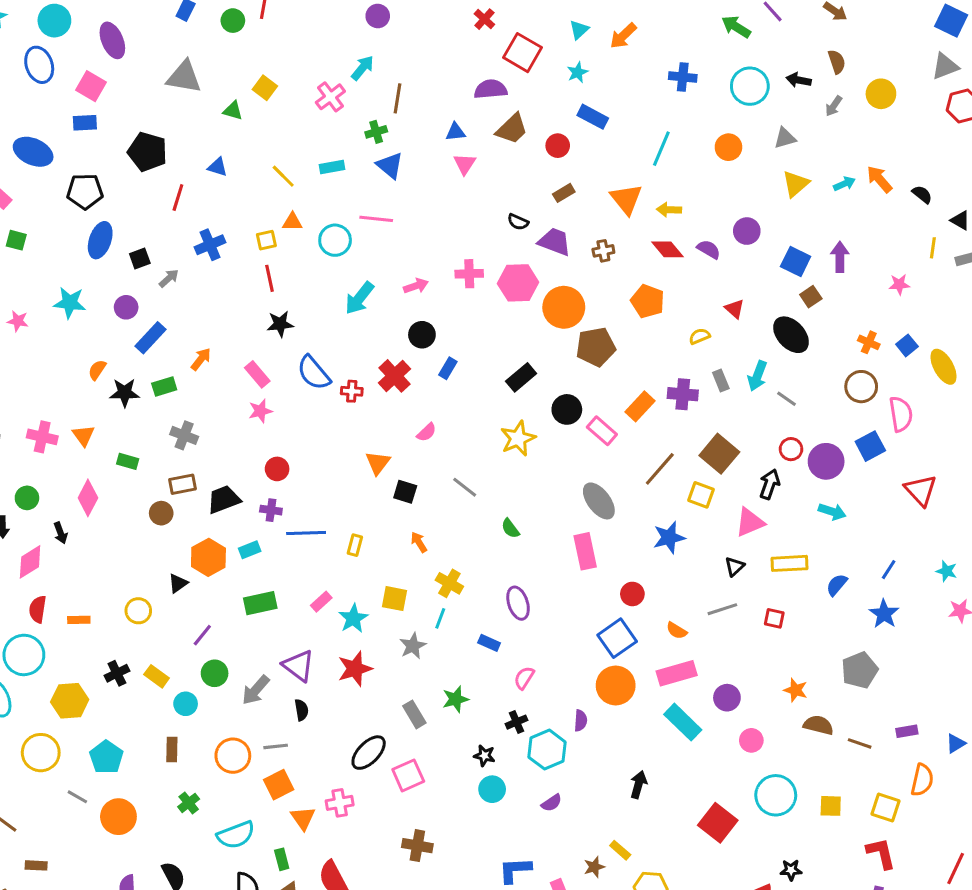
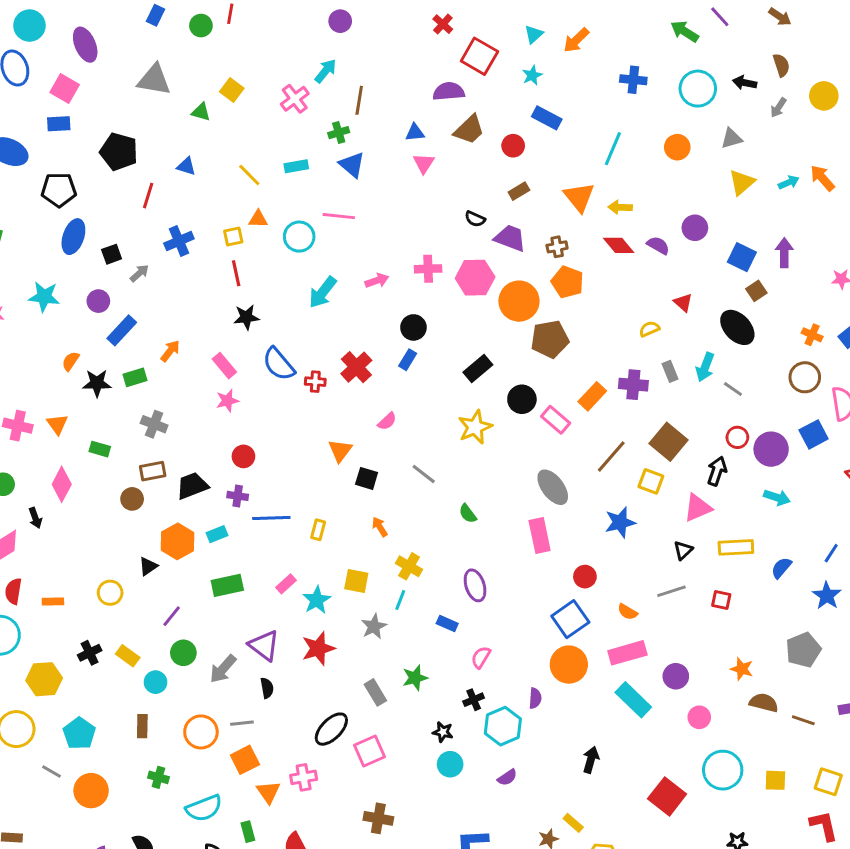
orange pentagon: (648, 301) -> (567, 282), moved
black circle: (422, 335) -> (413, 327), moved
green cross: (189, 803) -> (158, 777), turned -36

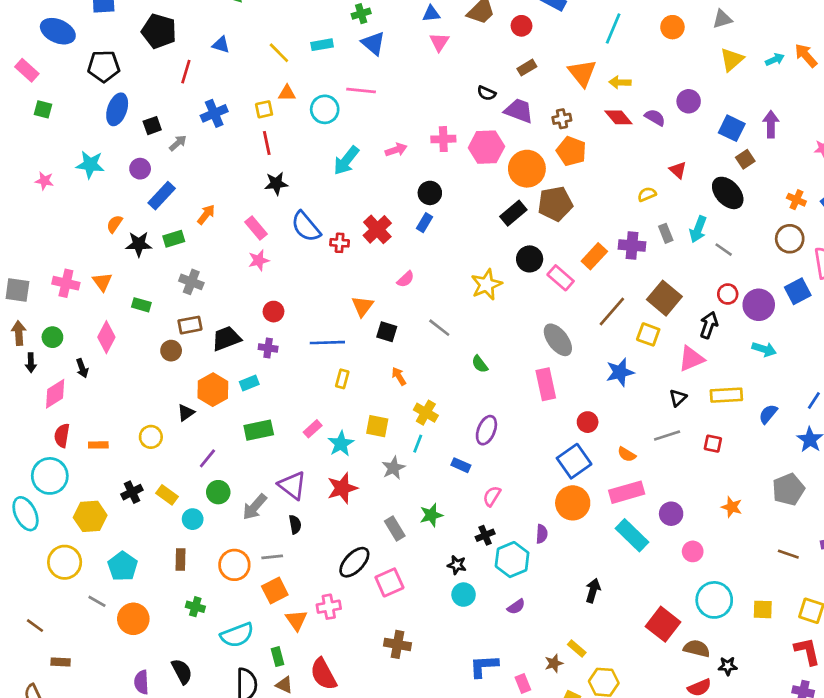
black rectangle: (478, 368) -> (513, 213), moved
blue line: (271, 518) -> (327, 343), moved
purple ellipse: (475, 585) -> (486, 430), turned 40
brown semicircle: (764, 703) -> (697, 648), moved

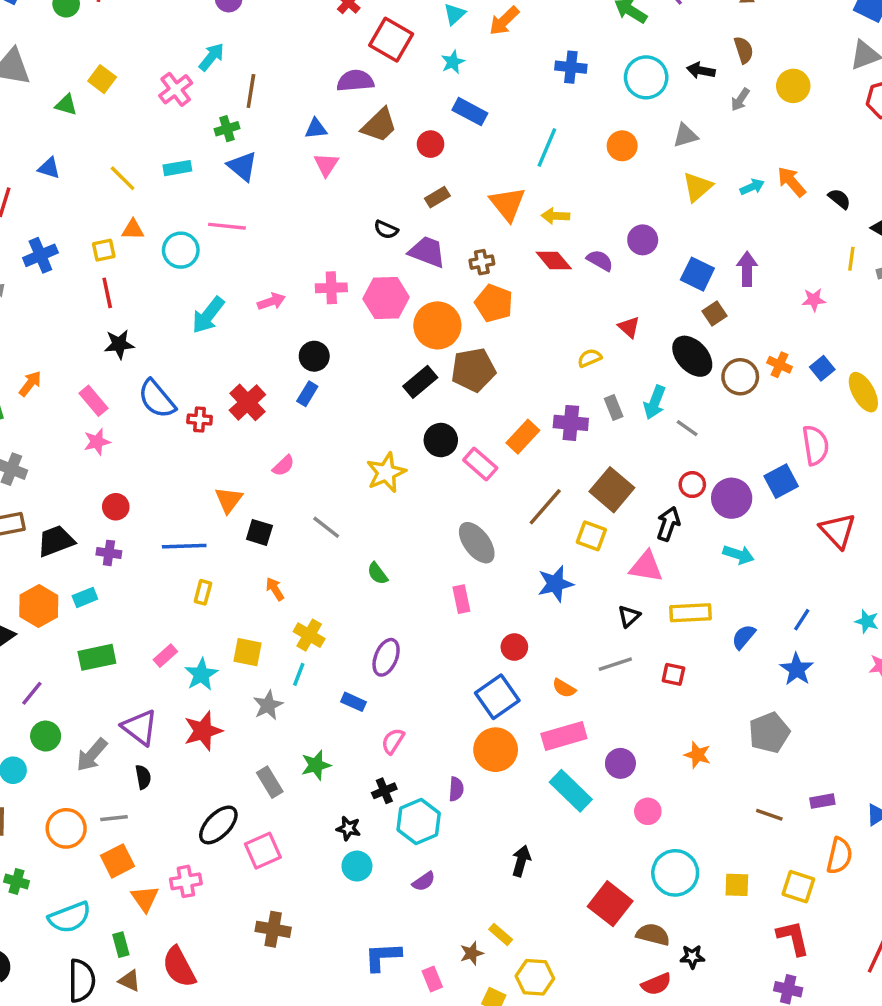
brown circle: (790, 239) -> (740, 377), moved
pink triangle: (691, 359) -> (646, 567), turned 32
pink rectangle: (546, 384) -> (461, 599), size x0.7

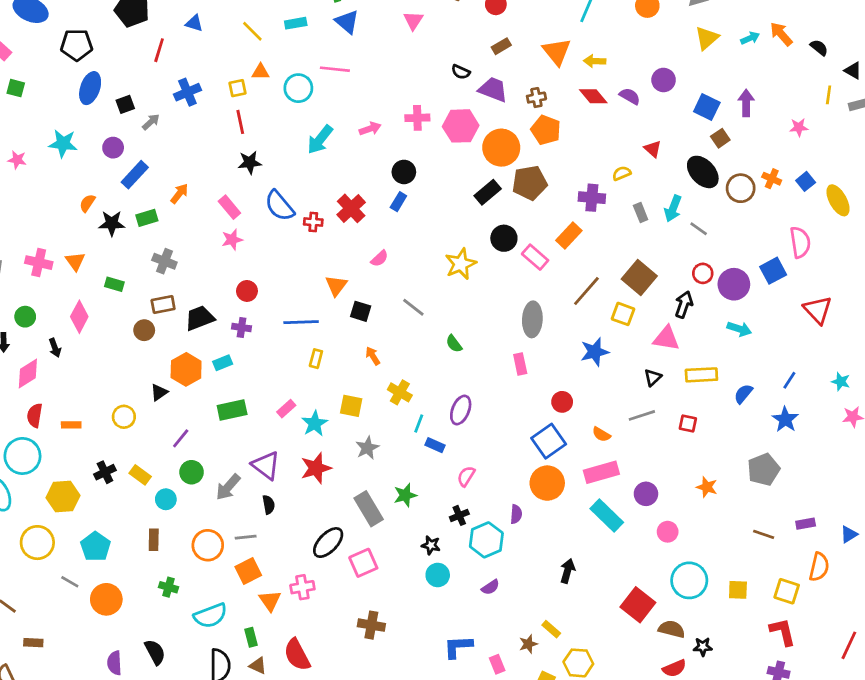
purple cross: (571, 423) -> (592, 198), moved
gray ellipse: (477, 543) -> (532, 319), turned 40
cyan line: (299, 674) -> (419, 424), moved
gray rectangle: (270, 782) -> (369, 509), size x1.4

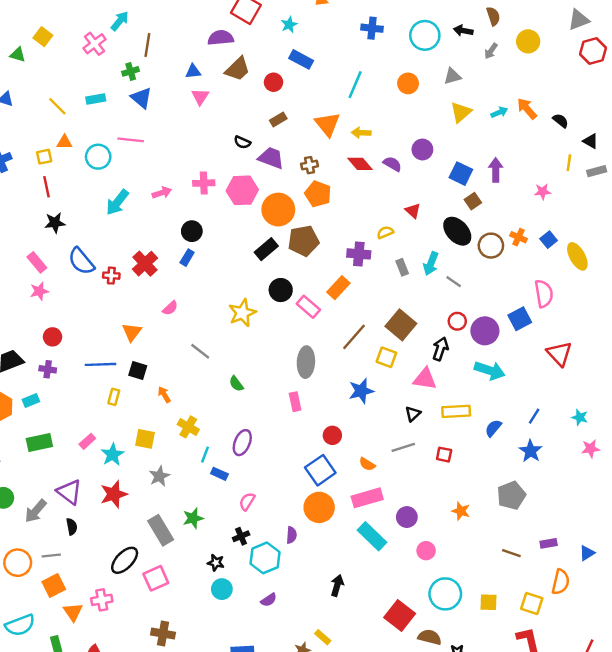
black square: (361, 311) -> (138, 370), moved
cyan arrow: (739, 329) -> (490, 370), size x1.4

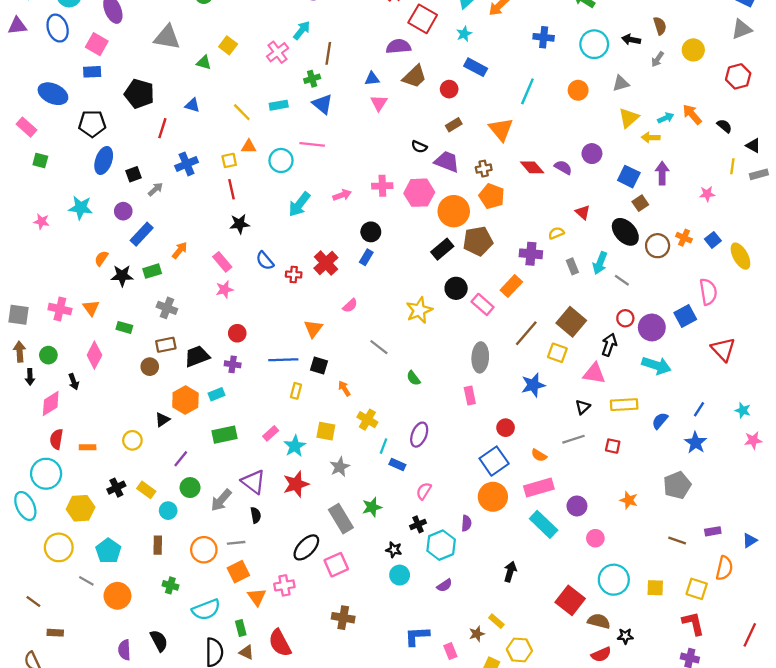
red hexagon: (593, 51) -> (738, 76), moved
yellow arrow: (361, 133) -> (651, 137), moved
blue semicircle: (81, 261) -> (265, 261), size x0.7

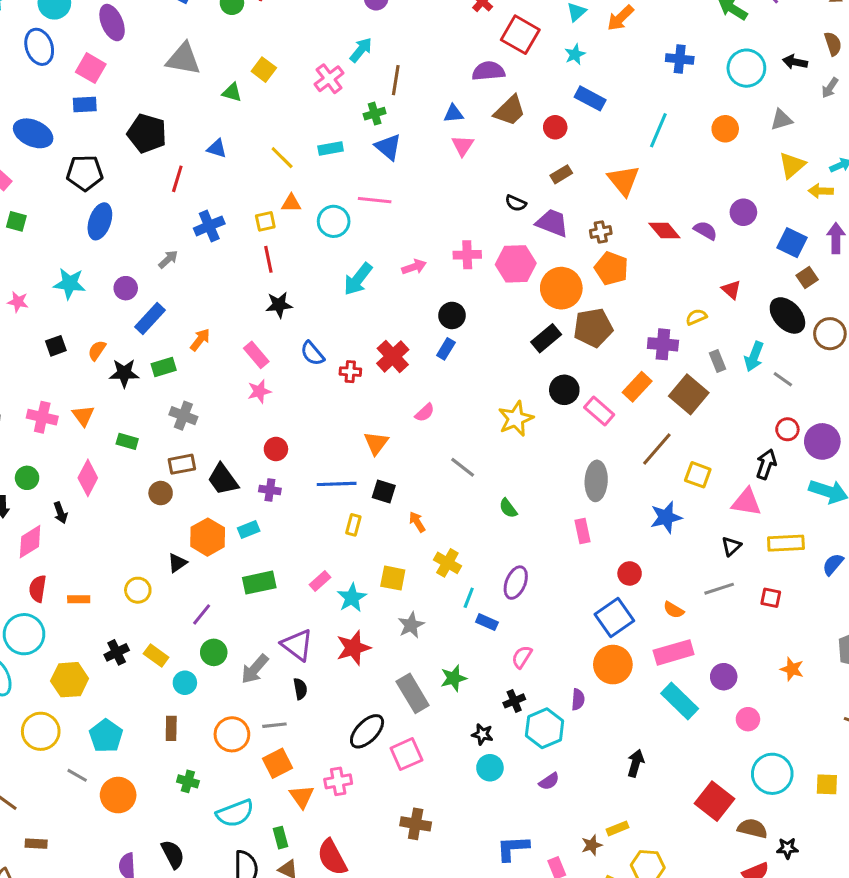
black square: (134, 174) -> (56, 346), moved
brown square: (571, 322) -> (689, 394), moved
black trapezoid: (197, 356) -> (223, 479), turned -105
yellow rectangle: (496, 621) -> (617, 828), turned -63

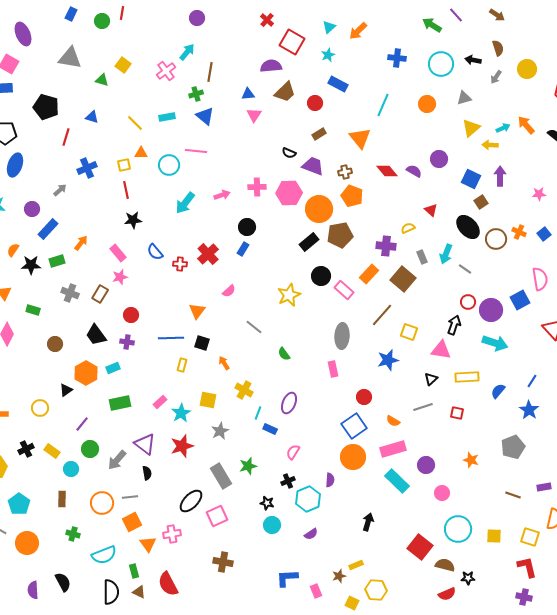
brown rectangle: (182, 464) -> (100, 294), moved, turned -48

